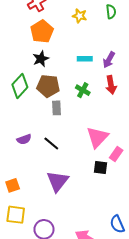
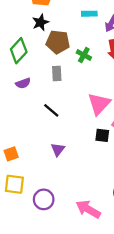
cyan rectangle: (85, 59) -> (89, 14), moved
brown pentagon: (48, 86) -> (58, 42), moved
purple semicircle: (24, 139) -> (23, 83), moved
purple triangle: (58, 181) -> (58, 149), size x0.6

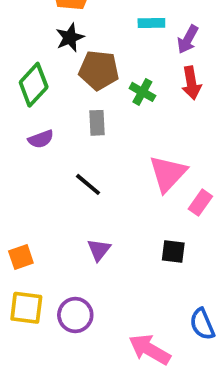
black square: (102, 135) -> (173, 252), moved
purple circle: (44, 199) -> (75, 315), moved

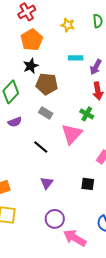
green cross: (142, 92) -> (87, 114), moved
gray rectangle: (97, 123) -> (46, 113), turned -56
pink triangle: (168, 174) -> (72, 134), moved
purple circle: (75, 315) -> (55, 219), moved

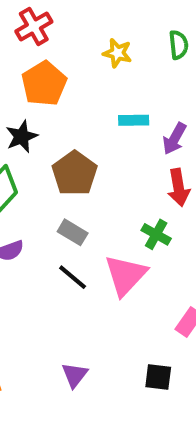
black star: (31, 66) -> (22, 137), moved
brown pentagon: (47, 84) -> (75, 173), turned 30
black line: (41, 147) -> (73, 277), moved

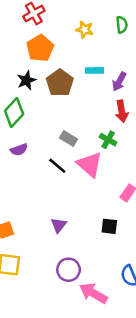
brown pentagon: (75, 173) -> (60, 83), moved
gray rectangle: (73, 232) -> (69, 138), moved
pink triangle: (126, 275) -> (90, 164), turned -32

